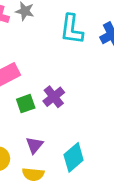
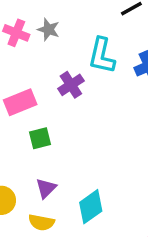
purple cross: (54, 97) -> (71, 85), moved

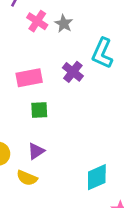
purple cross: (71, 85) -> (73, 72), turned -30
cyan diamond: (91, 207) -> (97, 177), moved

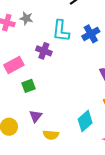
yellow semicircle: (27, 178) -> (51, 135), moved

